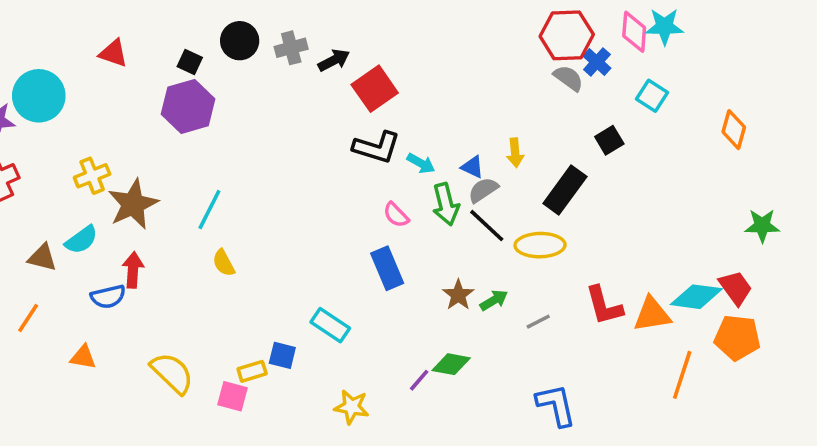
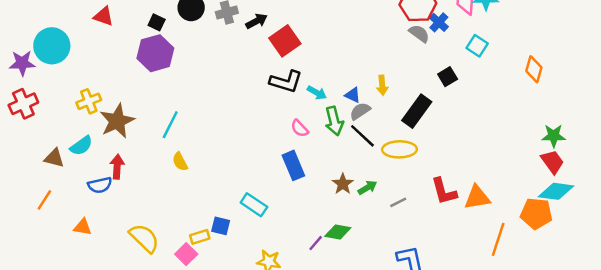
red trapezoid: (736, 288) -> (552, 162), moved
cyan diamond: (696, 297) -> (556, 191), moved
pink square: (233, 396) -> (186, 254), turned 30

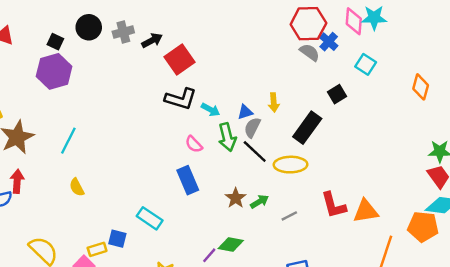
blue triangle: (353, 95) -> (245, 112), turned -42
gray semicircle: (360, 111) -> (252, 128), turned -30
yellow semicircle: (180, 162) -> (77, 187), moved

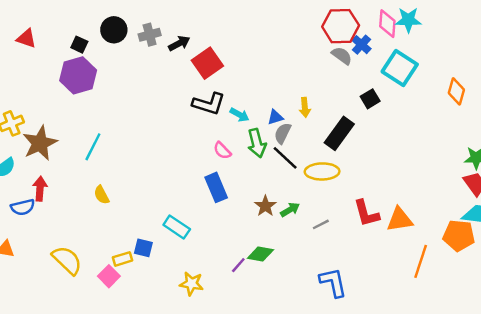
cyan square: (366, 64) -> (400, 68), size x1.6

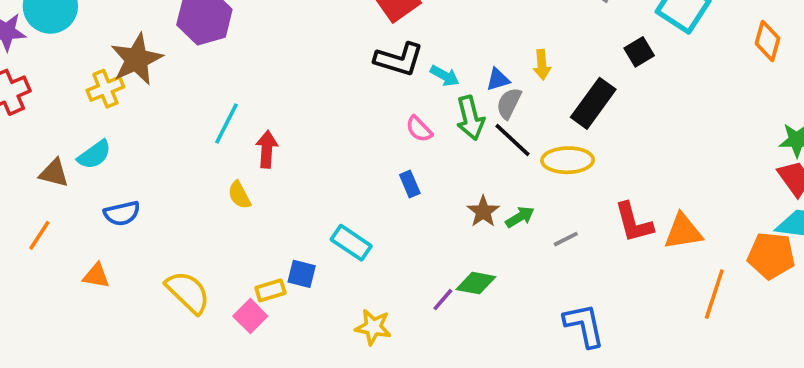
brown star: (40, 143) -> (137, 59), moved
blue rectangle: (216, 187) -> (410, 184), size x0.6
red arrow: (40, 189) -> (267, 149), moved

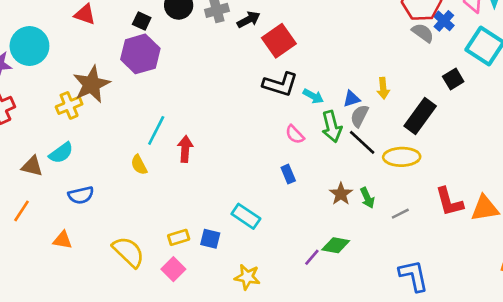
yellow semicircle: (239, 195) -> (139, 165), moved
green arrow: (520, 217) -> (367, 198), turned 96
yellow rectangle: (270, 290) -> (179, 237), moved
yellow star: (373, 327) -> (247, 277), moved

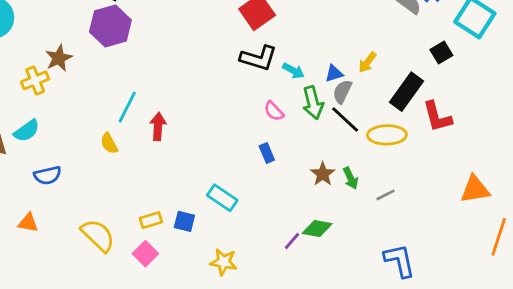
brown star: (92, 84) -> (59, 58), size x0.7
yellow arrow: (383, 88) -> (367, 62), turned 42
red L-shape: (449, 202) -> (437, 117), moved

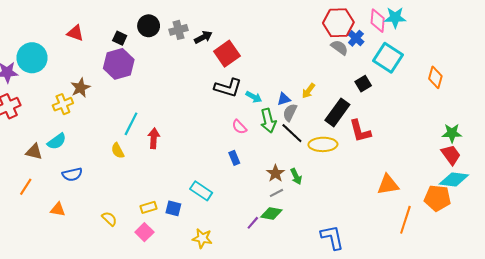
gray line: (386, 195) -> (277, 193), moved
yellow semicircle: (98, 235) -> (109, 219), size x0.6

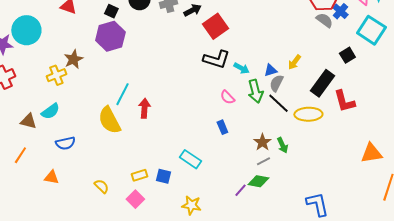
yellow semicircle: (118, 151) -> (109, 120), size x1.8

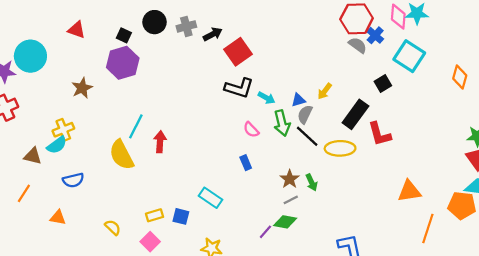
yellow cross: (56, 75) -> (63, 130), moved

